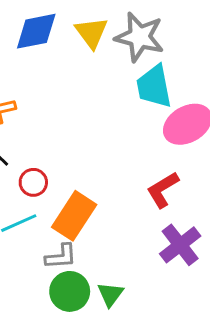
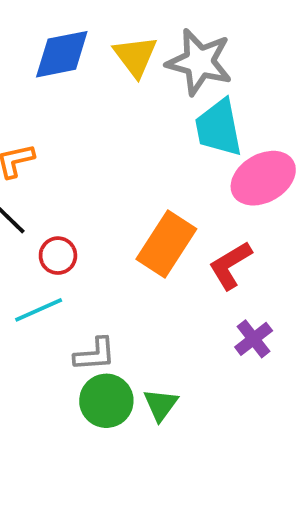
orange rectangle: (74, 216) -> (166, 244), moved
purple cross: (180, 245) -> (254, 339), size x0.7

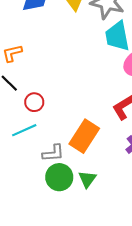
orange rectangle: (166, 244) -> (84, 136), moved

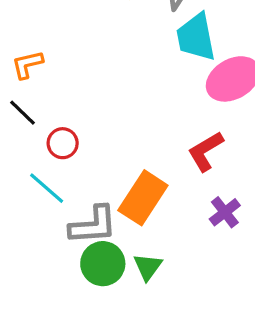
cyan line: (24, 130) -> (47, 188), turned 65
gray L-shape: (53, 153) -> (93, 225), size x1.4

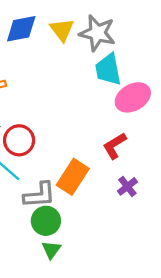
red circle: (63, 143) -> (19, 140), size x1.5
green triangle: (148, 267) -> (51, 250), moved

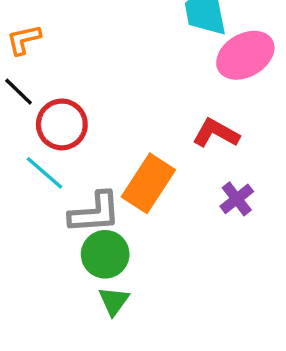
red L-shape: (115, 146) -> (216, 133), turned 60

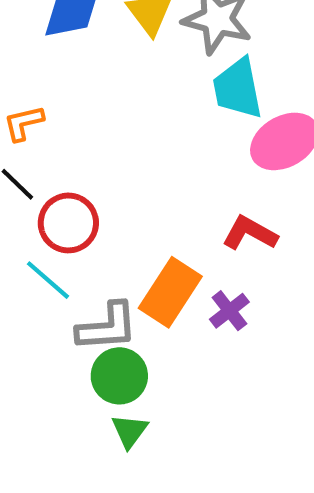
purple cross: (237, 199) -> (229, 311), moved

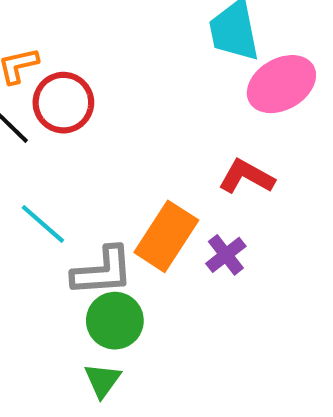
red circle: (68, 223) -> (63, 103), moved
green triangle: (130, 431) -> (103, 380), moved

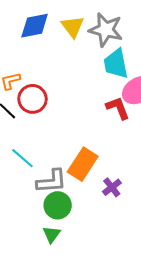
red L-shape: (246, 177) -> (118, 108), moved, turned 40
purple cross: (226, 255) -> (112, 187), moved

